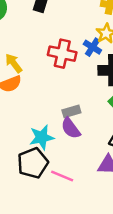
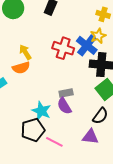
blue cross: (92, 47) -> (87, 45), size x1.5
cyan star: (42, 137) -> (41, 111), turned 30

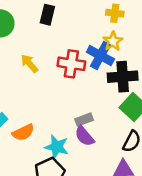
yellow arrow: (25, 52) -> (29, 64), moved
orange semicircle: (21, 68) -> (23, 132), moved

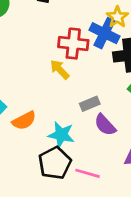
yellow arrow: (29, 64) -> (60, 70), moved
purple semicircle: (84, 136) -> (105, 125), moved

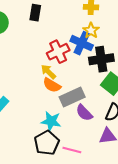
red cross: (73, 44) -> (58, 52), turned -30
gray rectangle: (90, 104) -> (72, 97), size x1.6
orange semicircle: (24, 121) -> (52, 85), moved, turned 60

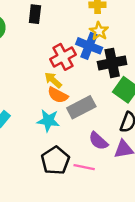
purple semicircle: (84, 113) -> (98, 141), moved
cyan star: (51, 121) -> (48, 121), moved

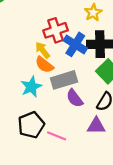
blue cross: (89, 46) -> (75, 44), moved
cyan star: (48, 121) -> (31, 87), turned 30
purple semicircle: (98, 141) -> (75, 98), moved

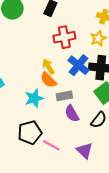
red cross: (56, 30) -> (64, 37), moved
gray rectangle: (64, 80) -> (64, 96), size x0.7
purple triangle: (96, 126) -> (85, 151), moved, turned 36

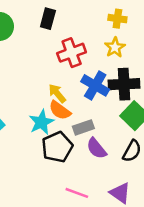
cyan star: (34, 98) -> (41, 122), moved
black pentagon: (30, 133) -> (57, 147), moved

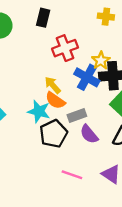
yellow star: (115, 47) -> (101, 61), moved
cyan star: (41, 122) -> (39, 111), turned -30

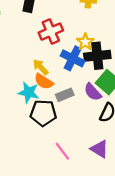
black pentagon: (53, 134) -> (43, 113), turned 30
purple semicircle: (89, 134) -> (93, 92), moved
pink line: (72, 175) -> (62, 151), turned 36

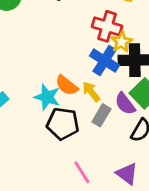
red cross: (51, 32) -> (107, 26), moved, turned 35
yellow arrow: (41, 67) -> (91, 92), moved
gray rectangle: (65, 95) -> (101, 115), moved, turned -42

